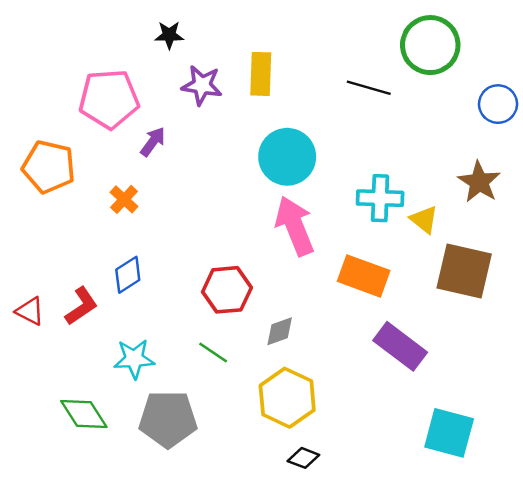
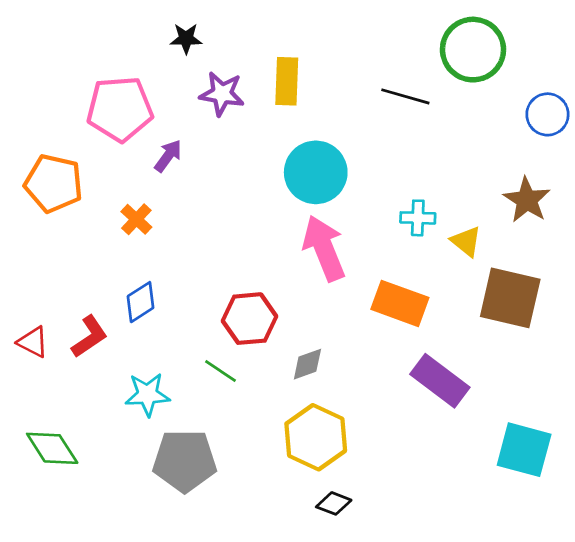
cyan cross: (380, 198) -> (418, 218), size x0.7
green line: (213, 353) -> (221, 371), moved
green diamond: (84, 414) -> (52, 448), moved
cyan square: (449, 433) -> (524, 450), moved

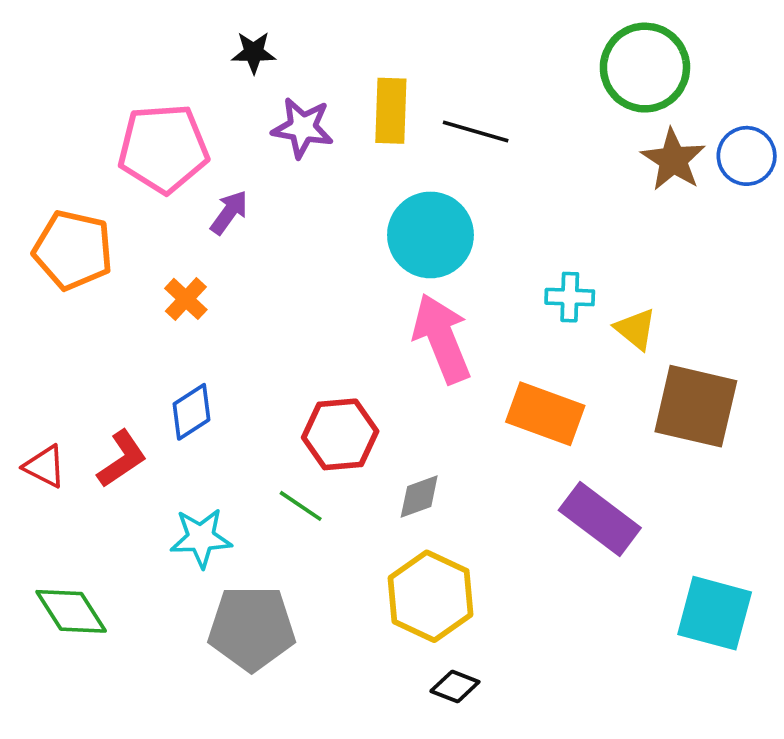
black line: (405, 96) -> (476, 131), moved
brown star: (527, 200) -> (673, 160), moved

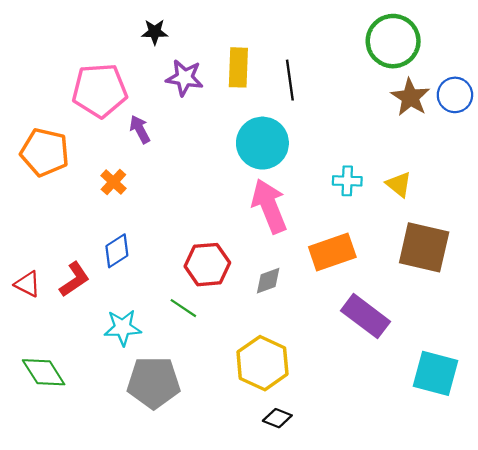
black line: (476, 131) -> (290, 80), turned 66
purple arrow: (229, 212) -> (140, 129), turned -64
yellow triangle: (636, 329) -> (399, 184), moved
orange rectangle: (545, 414) -> (332, 252), turned -39
gray diamond: (419, 497) -> (268, 281), moved

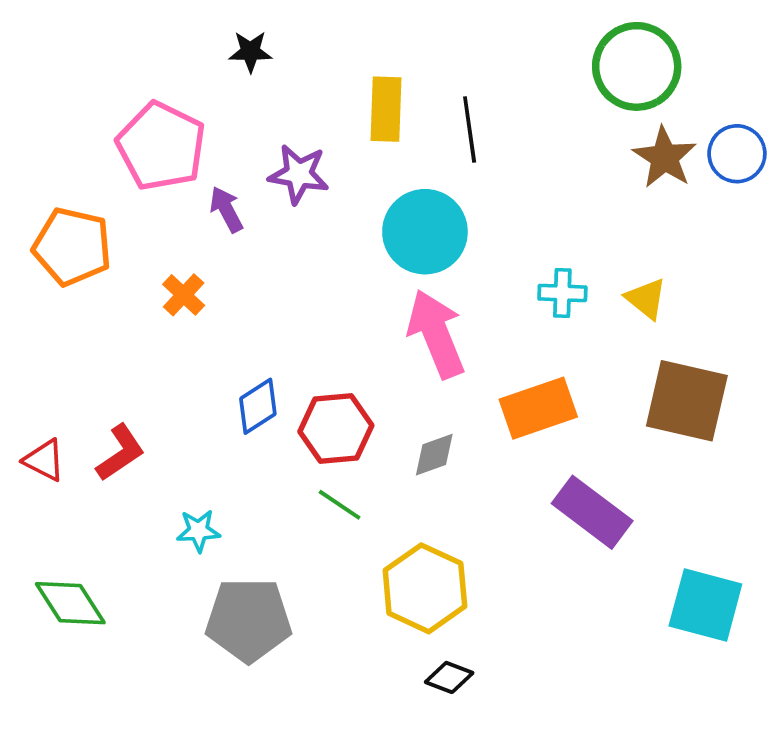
purple star: (185, 78) -> (299, 174), moved
pink pentagon: (100, 90) -> (161, 146), turned 30
blue diamond: (117, 251) -> (258, 406), moved
green line: (183, 308) -> (340, 505), moved
cyan star: (123, 328) -> (198, 531), size x0.7

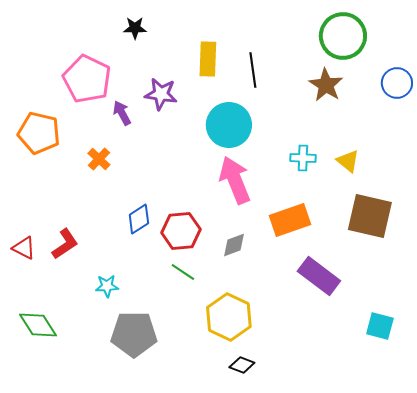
brown star: (665, 157) -> (326, 85), moved
cyan square: (705, 605) -> (380, 326), size x0.7

